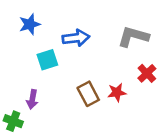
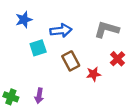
brown rectangle: (88, 94) -> (71, 61), moved
purple arrow: (32, 99) -> (39, 96), moved

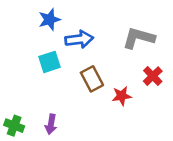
blue star: (24, 20) -> (50, 20), moved

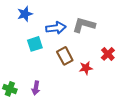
blue star: (50, 20) -> (25, 14), moved
gray L-shape: (139, 38) -> (84, 25), moved

